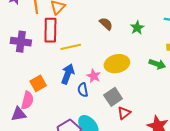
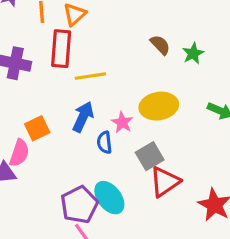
brown semicircle: (106, 24) -> (160, 45), moved
red triangle: (124, 113) -> (165, 182), size x1.5

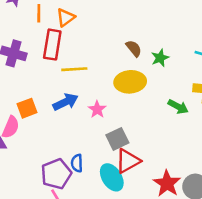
yellow ellipse: (159, 106) -> (130, 82), moved
blue arrow: (83, 117) -> (65, 102), turned 35
blue semicircle: (104, 142) -> (77, 163), moved
cyan ellipse: (109, 198) -> (112, 177), moved

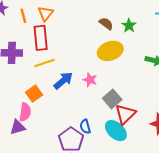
yellow line: (74, 69) -> (44, 63), moved

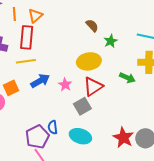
brown semicircle: (106, 24) -> (92, 25), moved
red triangle: (125, 114) -> (93, 87), moved
cyan ellipse: (116, 131) -> (80, 136), turned -35

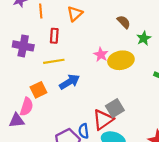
orange triangle: (35, 16) -> (75, 14), moved
red rectangle: (27, 37) -> (54, 36), size x0.6
pink star: (65, 85) -> (101, 55), moved
red triangle: (93, 87) -> (103, 120), moved

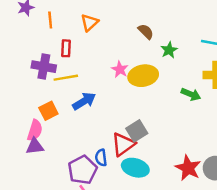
purple cross: (23, 46) -> (44, 67), moved
purple triangle: (17, 120) -> (35, 146), moved

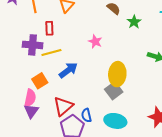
yellow ellipse: (143, 76) -> (117, 74), moved, turned -70
red triangle: (123, 144) -> (63, 106), moved
purple triangle: (35, 146) -> (31, 111), turned -42

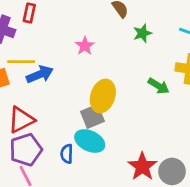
yellow line: (51, 52) -> (21, 62), moved
blue semicircle: (86, 115) -> (67, 154), moved
cyan ellipse: (115, 121) -> (90, 141), moved

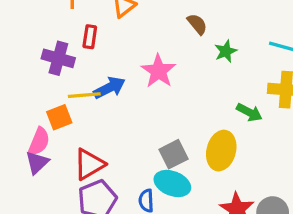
pink star: (85, 46) -> (158, 71), size x1.5
blue arrow: (40, 74) -> (109, 88), moved
yellow ellipse: (103, 96) -> (221, 151), moved

